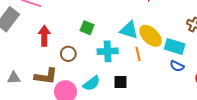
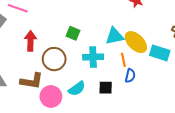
cyan triangle: (129, 30) -> (115, 36), turned -30
brown circle: (68, 54) -> (54, 59), size x1.5
blue semicircle: (177, 66) -> (130, 76), moved, turned -104

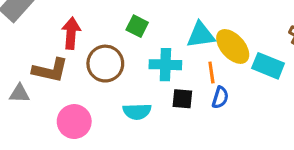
brown L-shape: (32, 81) -> (50, 70), moved
black square: (106, 88) -> (182, 99), moved
cyan semicircle: (77, 89) -> (137, 111), turned 30
pink circle: (51, 97) -> (74, 122), moved

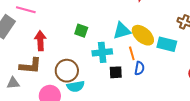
brown circle: (105, 64) -> (67, 71), moved
cyan semicircle: (137, 111) -> (76, 86), moved

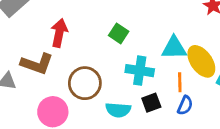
black square: (116, 72) -> (151, 103), turned -32
cyan semicircle: (76, 86) -> (118, 110), moved

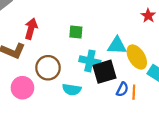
green square: (119, 33) -> (76, 32), turned -32
orange line: (180, 82) -> (134, 92), moved
black square: (151, 103) -> (104, 72), moved, size x1.6

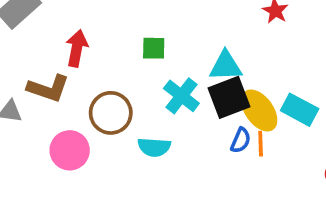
yellow ellipse: (137, 57) -> (259, 110), moved
cyan cross: (90, 61) -> (181, 96), turned 30
black square: (104, 72) -> (229, 97), moved

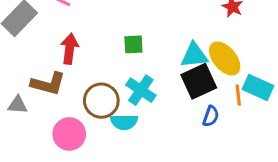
cyan cross: (181, 96) -> (141, 90), moved
yellow ellipse: (259, 110) -> (225, 58), moved
orange line: (261, 144) -> (238, 95), moved
cyan semicircle: (154, 147) -> (124, 122), moved

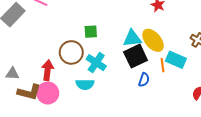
red arrow: (70, 49) -> (48, 70), moved
brown L-shape: (48, 84) -> (29, 92), moved
brown circle: (101, 101) -> (71, 52), moved

